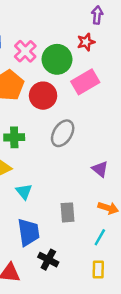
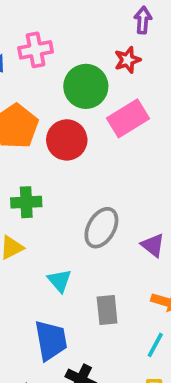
pink cross: (25, 51) -> (36, 50), moved, turned 35
gray ellipse: (63, 133) -> (101, 228), moved
cyan triangle: (24, 192) -> (60, 281), moved

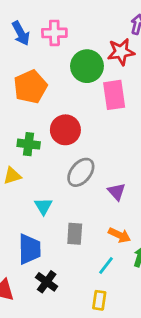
red star: (128, 60) -> (121, 52), size x1.4
pink rectangle: (128, 118) -> (114, 95), turned -76
red circle: (67, 140) -> (65, 130), moved

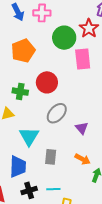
red star: (121, 52) -> (89, 28), turned -30
cyan triangle: (43, 206) -> (29, 136), size x1.5
cyan line: (106, 266) -> (53, 189), moved, turned 48
black cross: (47, 282) -> (29, 190), turned 35

